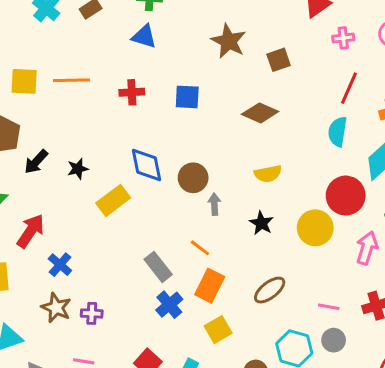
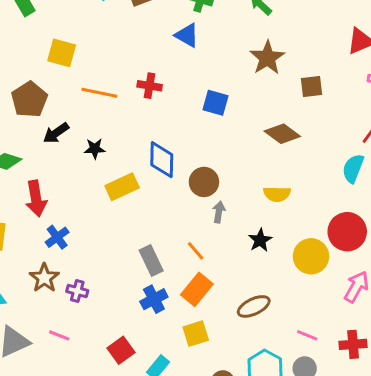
orange line: (71, 80) -> (99, 93), moved
red cross: (132, 92) -> (150, 86), moved
red arrow: (31, 231) -> (36, 199), turned 124

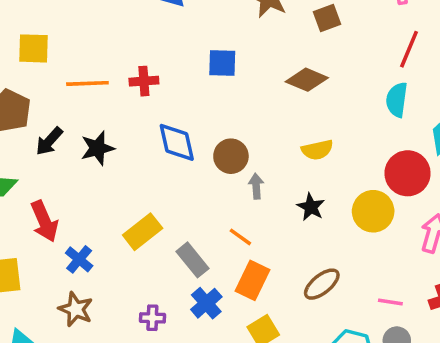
red cross: (150, 86) -> (144, 81), moved
black star: (95, 149) -> (97, 148), size x1.4
yellow rectangle: (122, 187) -> (143, 232), moved
purple cross: (77, 291) -> (152, 318), moved

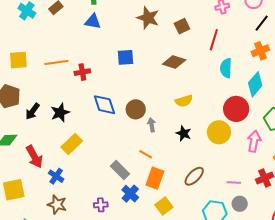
red line: (409, 49) -> (214, 40), moved
orange line: (87, 83) -> (56, 62), moved
yellow rectangle: (143, 232) -> (72, 144), moved

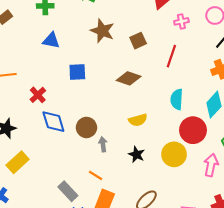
blue triangle: (93, 21) -> (51, 40), moved
cyan semicircle: (226, 68) -> (177, 99), moved
red cross: (82, 72) -> (38, 95), moved, turned -35

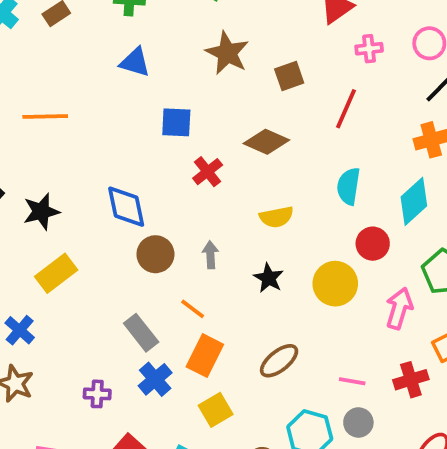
red cross: (38, 95) -> (208, 172), moved
brown circle: (86, 127) -> (155, 254), moved
red circle: (193, 130) -> (373, 244), size x0.7

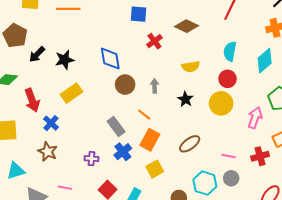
red circle: (373, 244) -> (228, 79), moved

